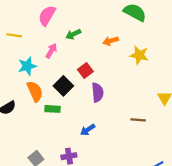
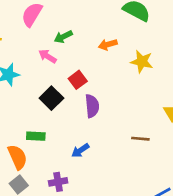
pink arrow: (51, 51) -> (48, 56), moved, turned -88
orange semicircle: (35, 91) -> (17, 157), moved
green rectangle: (52, 109) -> (36, 136), moved

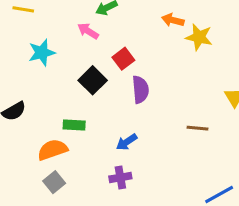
orange arrow: (108, 45) -> (173, 20), moved, turned 30
orange semicircle: (17, 157) -> (53, 150), turned -85
purple cross: (58, 182) -> (120, 177), moved

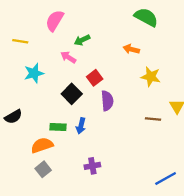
yellow star: (199, 37) -> (151, 77), moved
brown line: (197, 128) -> (153, 119), moved
blue arrow: (127, 142) -> (81, 126), moved, turned -42

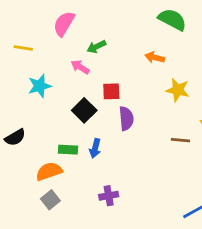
red square: (95, 78) -> (111, 91), turned 35

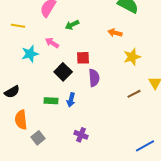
pink arrow: (80, 67) -> (52, 43), moved
yellow star: (178, 90) -> (132, 57), turned -30
brown line: (180, 140) -> (134, 94), turned -32
orange semicircle: (49, 171) -> (21, 120), moved, turned -78
purple cross: (109, 196) -> (81, 135), turned 32

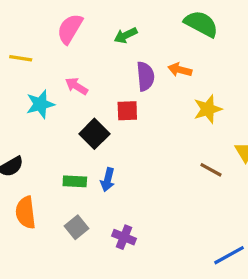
green arrow: (72, 25) -> (126, 35), moved
purple semicircle: (94, 78) -> (145, 76), moved
brown line: (134, 94) -> (211, 170), turned 56
gray square: (38, 138) -> (76, 227), moved

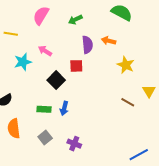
yellow star: (208, 109) -> (126, 65), turned -30

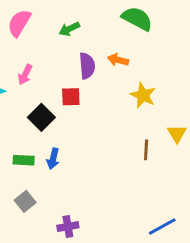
pink arrow: (45, 51) -> (25, 75), turned -96
brown line: (128, 102) -> (146, 150), turned 64
purple cross: (74, 144) -> (68, 227), moved, turned -32

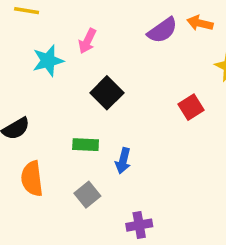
purple semicircle: (87, 66) -> (162, 30), turned 60
red square: (71, 97) -> (191, 107), moved, turned -30
blue arrow: (53, 159) -> (123, 161), moved

